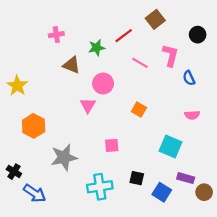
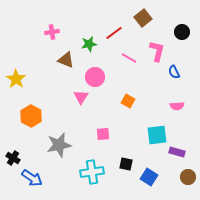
cyan square: (170, 147) -> (157, 135), turned -30
purple rectangle: (186, 178) -> (177, 152), moved

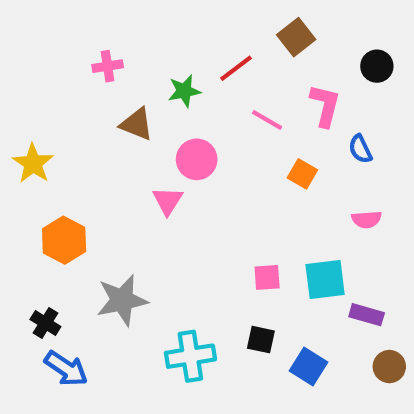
orange square: (128, 101) -> (302, 174), moved
pink square: (103, 134) -> (267, 277), moved
black cross: (13, 158) -> (45, 323), moved

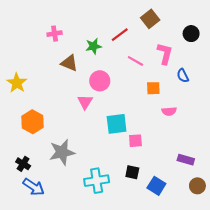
orange square: (302, 174) -> (153, 88), turned -32
pink semicircle: (367, 219) -> (169, 111), moved
cyan square: (325, 280) -> (117, 124), moved

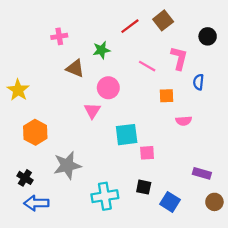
red line: (120, 35) -> (130, 26), moved
blue semicircle: (183, 76) -> (198, 82), turned 32
blue arrow: (34, 187) -> (36, 203), turned 145

